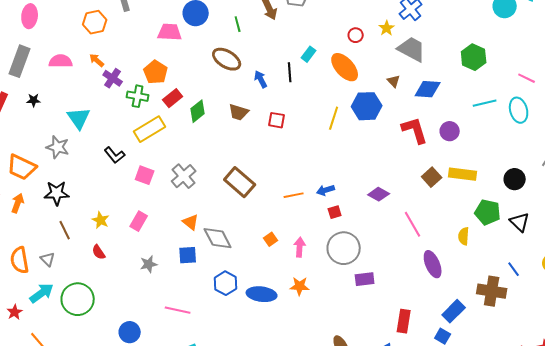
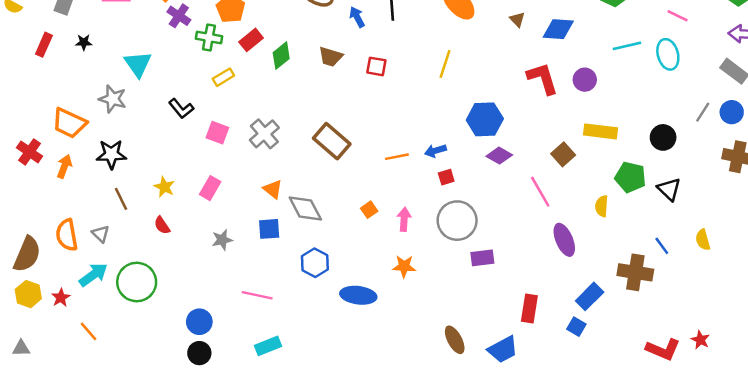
blue hexagon: (367, 106) -> (485, 119), moved
yellow rectangle: (150, 129) -> (223, 77), size x0.6
brown square: (432, 177) -> (563, 154), moved
blue ellipse: (262, 294) -> (358, 295), moved

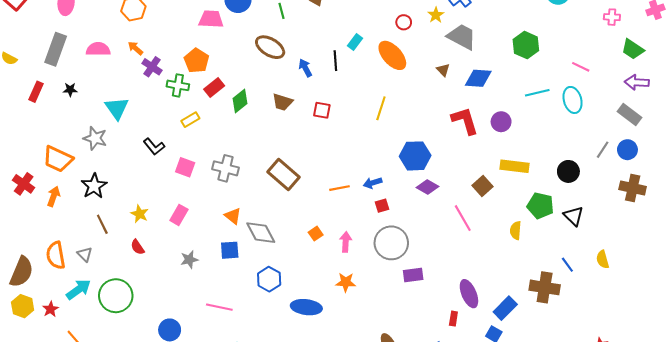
gray cross: (264, 134) -> (226, 168), turned -35
black star: (111, 154) -> (94, 186), turned -30
purple ellipse: (564, 240) -> (469, 294), moved
red rectangle: (529, 308) -> (453, 319), size x0.6

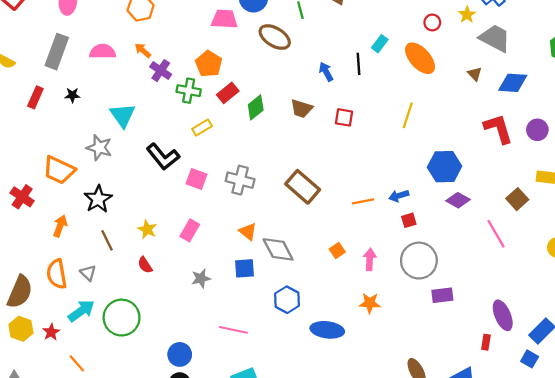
brown ellipse: (270, 47) -> (275, 37), moved
black L-shape: (154, 147) -> (163, 157), size x1.4
orange arrow: (54, 196) -> (60, 226), moved

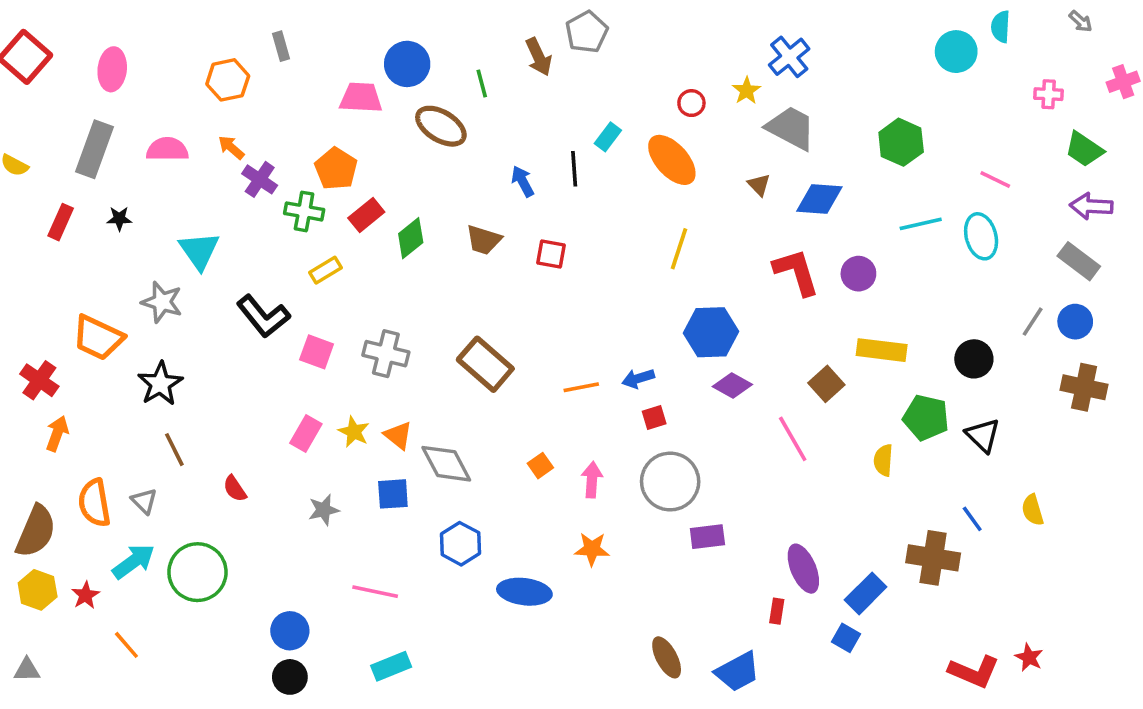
yellow line: (408, 115) -> (679, 249), moved
orange arrow: (60, 226) -> (57, 434), moved
yellow star: (147, 229) -> (354, 432), moved

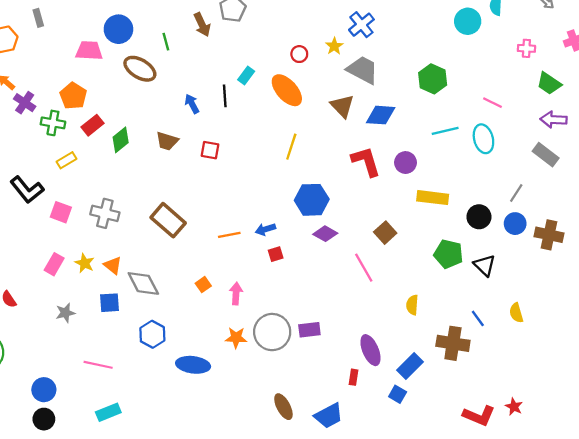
brown triangle: (759, 185) -> (342, 106), size x1.6
blue circle: (1075, 322) -> (515, 224), moved
yellow rectangle: (882, 350) -> (433, 198), moved
yellow semicircle: (883, 460) -> (412, 305), moved
gray circle: (670, 482) -> (272, 332), moved

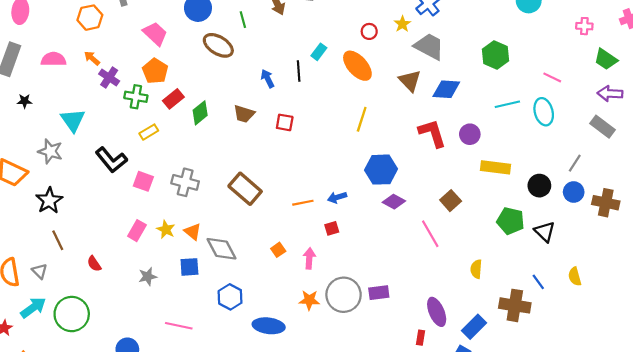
pink trapezoid: (89, 51) -> (155, 34), moved, turned 40
red square: (276, 254) -> (332, 228), moved

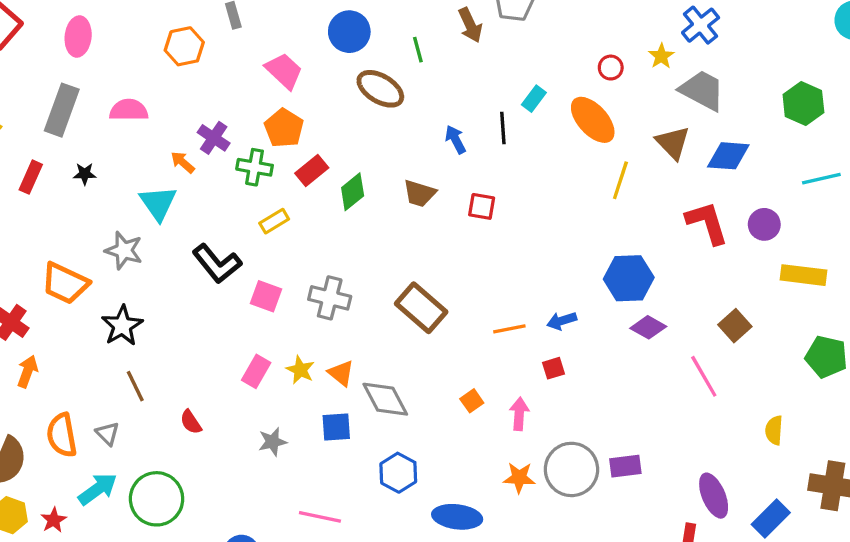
orange arrow: (92, 58) -> (183, 162), moved
yellow line: (362, 119) -> (620, 180), moved

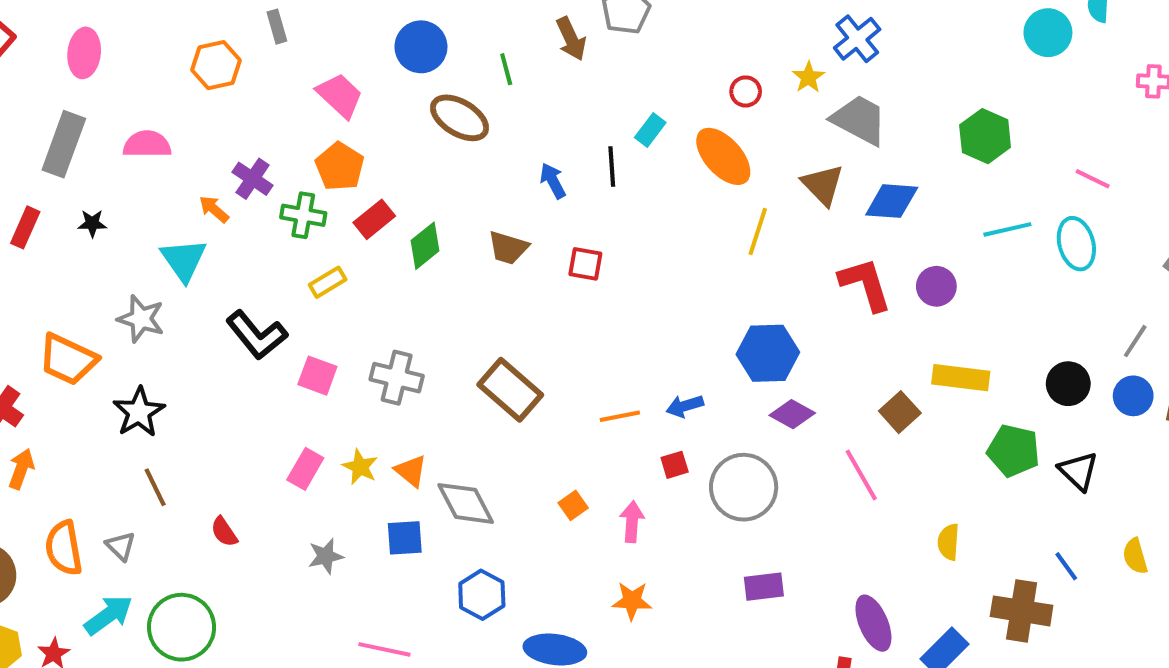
yellow rectangle: (803, 275) -> (961, 378), moved
gray circle: (571, 469) -> (744, 487), moved

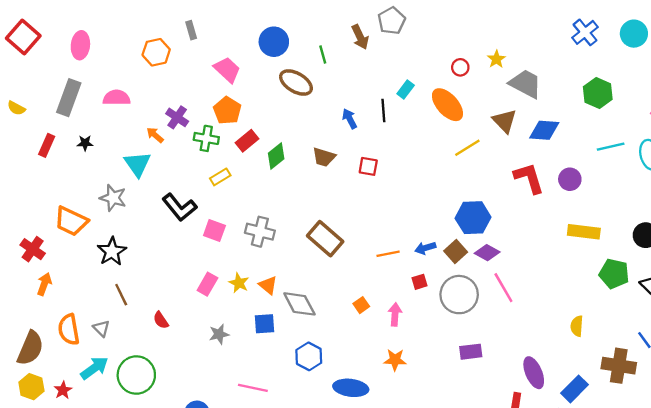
blue cross: (857, 39) -> (585, 32), moved
yellow line: (758, 231) -> (467, 148), turned 40
brown square: (900, 412) -> (456, 251), moved
pink line: (861, 475) -> (503, 288), moved

